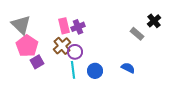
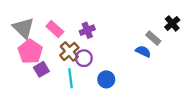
pink rectangle: (64, 26) -> (55, 29), moved, turned -35
blue semicircle: (128, 68) -> (143, 51), moved
cyan line: (73, 70) -> (70, 78), moved

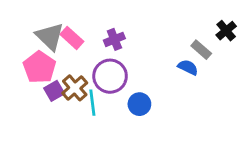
gray triangle: (23, 28) -> (50, 36), moved
brown cross: (69, 51) -> (75, 88), moved
purple circle: (84, 58) -> (110, 76), size x1.5

